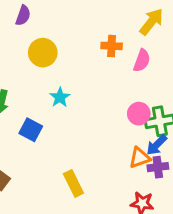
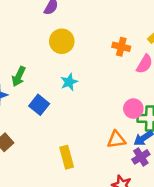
orange triangle: (140, 158) -> (116, 140), moved
purple cross: (158, 167) -> (141, 157), turned -36

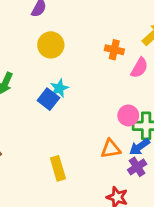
blue square: (39, 105) -> (48, 99), moved

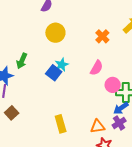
orange cross: (114, 50) -> (102, 36), turned 32
pink semicircle: (139, 68) -> (97, 68), moved
orange triangle: (111, 149) -> (98, 126), moved

